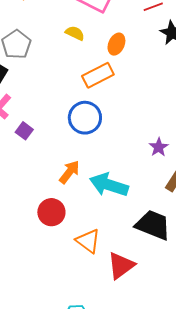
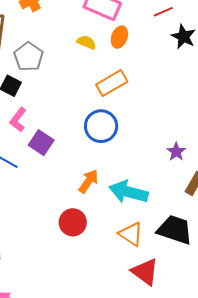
orange ellipse: (116, 44) -> (119, 37), moved
purple square: (24, 131) -> (41, 143), size x1.4
orange triangle: (88, 241) -> (131, 234), moved
red triangle: (121, 266) -> (145, 272), turned -44

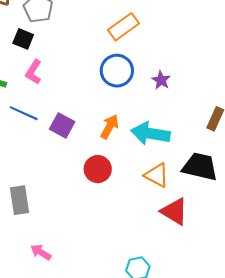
purple square: (41, 143) -> (62, 125), moved
purple star: (176, 152) -> (161, 80), moved

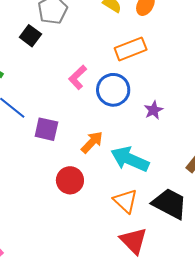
pink L-shape: (34, 72) -> (78, 77), moved
purple square: (62, 125) -> (46, 129), turned -30

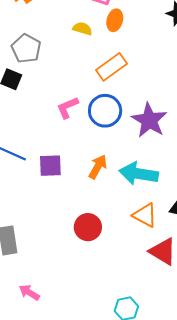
pink L-shape: (78, 77) -> (67, 108), turned 35
purple star: (154, 110) -> (149, 120), size x1.8
red circle: (70, 180) -> (88, 227), moved

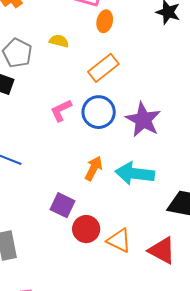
yellow semicircle: (82, 29) -> (59, 41), moved
purple square: (50, 166) -> (62, 205), moved, turned 30
orange triangle: (145, 215) -> (119, 240), moved

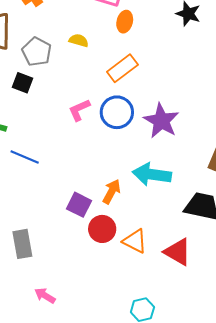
orange arrow: (94, 168) -> (112, 192), moved

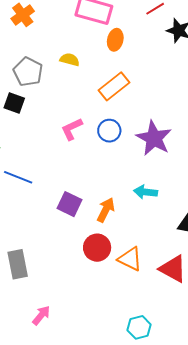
blue circle: (117, 112) -> (109, 131), size x0.7
cyan arrow: (152, 174) -> (146, 192), size x0.6
purple square: (79, 205) -> (69, 204), moved
pink arrow: (45, 296) -> (41, 315), turned 100

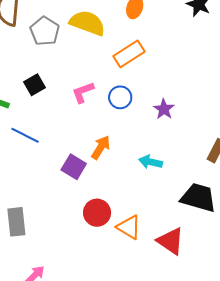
yellow semicircle: (70, 60) -> (87, 23), size x1.8
black square: (14, 103) -> (34, 85), moved, turned 35
purple star: (154, 138) -> (164, 109), size x0.6
orange arrow: (106, 210) -> (101, 147), moved

